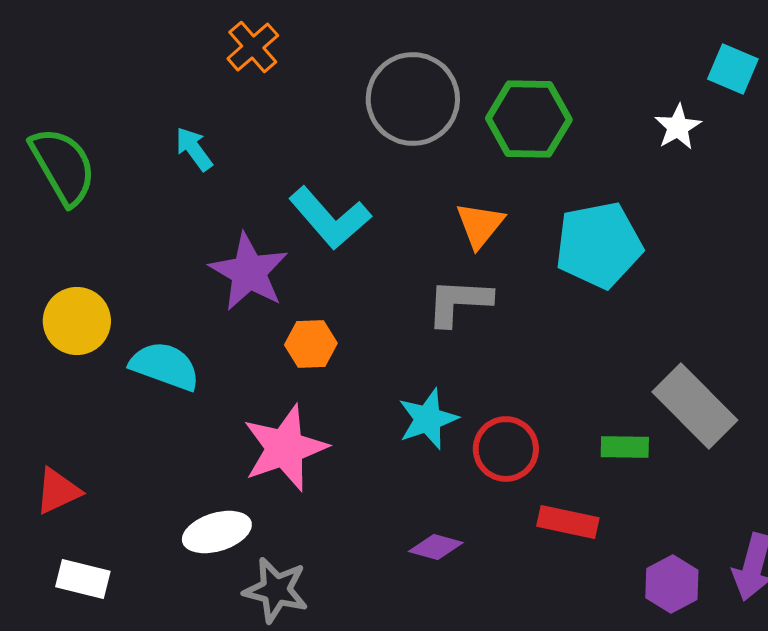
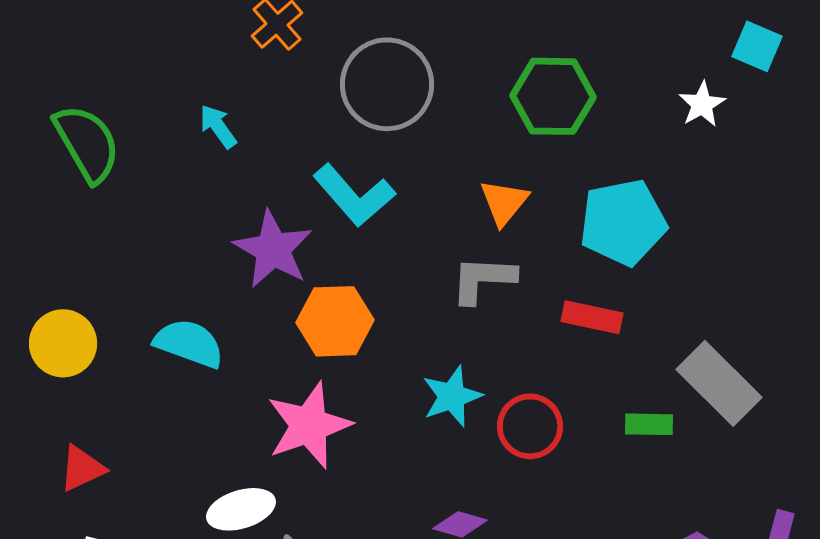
gray circle: (413, 99) -> (387, 84), moved
yellow circle: (77, 321) -> (63, 343), moved
orange hexagon: (311, 344) -> (335, 321), size x1.5
red rectangle: (568, 522) -> (592, 317), moved

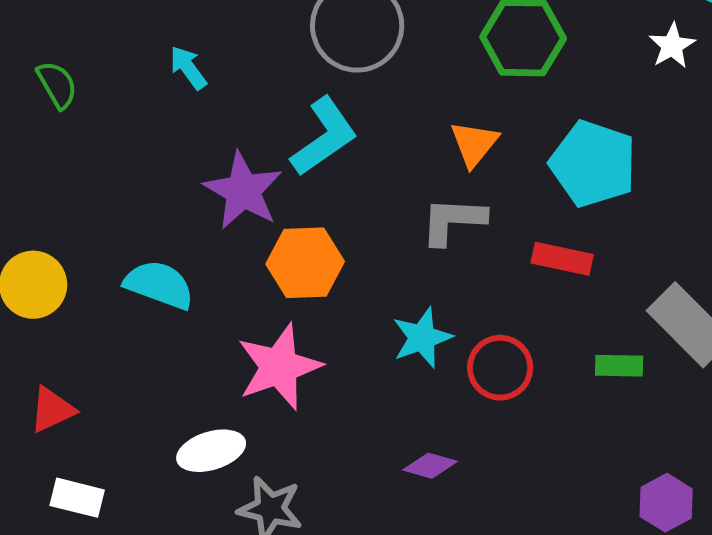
green semicircle: (87, 143) -> (57, 85), size x0.6
cyan L-shape: (354, 195) -> (324, 137), turned -84
cyan pentagon: (623, 222) -> (593, 164), turned 30

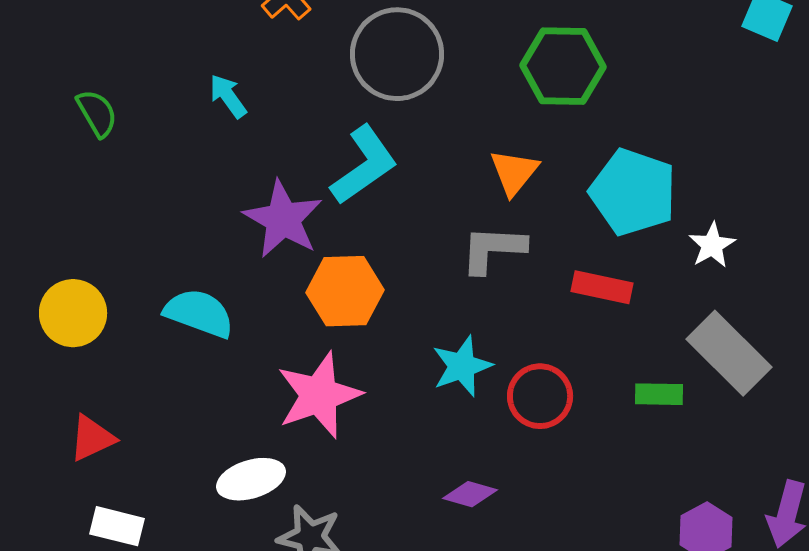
white star: (672, 46) -> (712, 245), moved

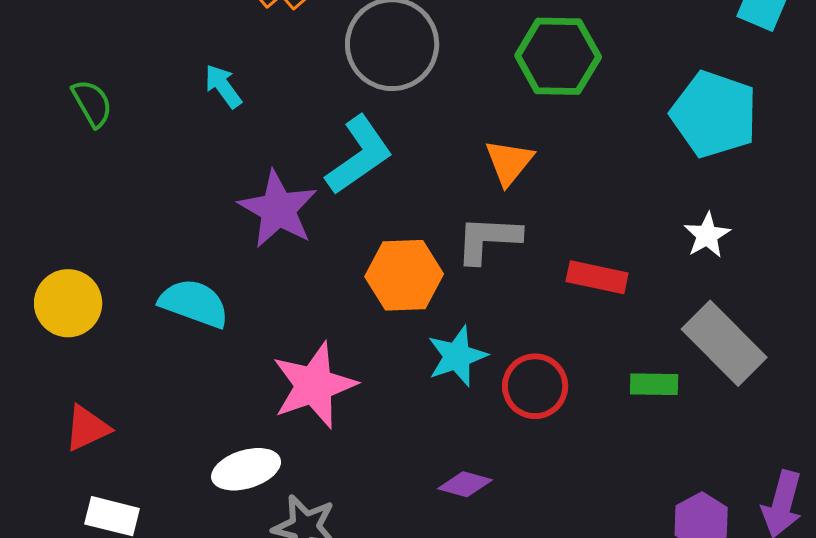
cyan pentagon: (633, 192) -> (714, 114), moved
orange hexagon: (345, 291) -> (404, 275), moved

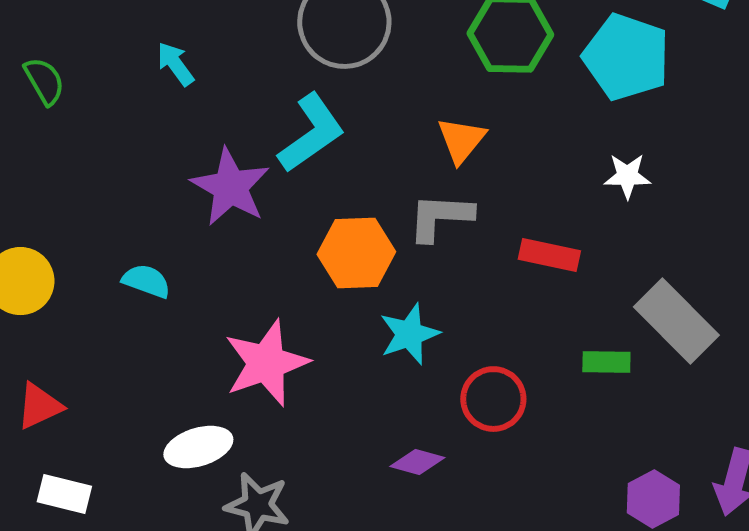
cyan pentagon: (714, 114) -> (626, 57), moved
white star: (707, 235) -> (627, 176), moved, turned 30
cyan semicircle: (194, 303) -> (146, 281), size x0.7
red circle: (535, 386) -> (493, 399), moved

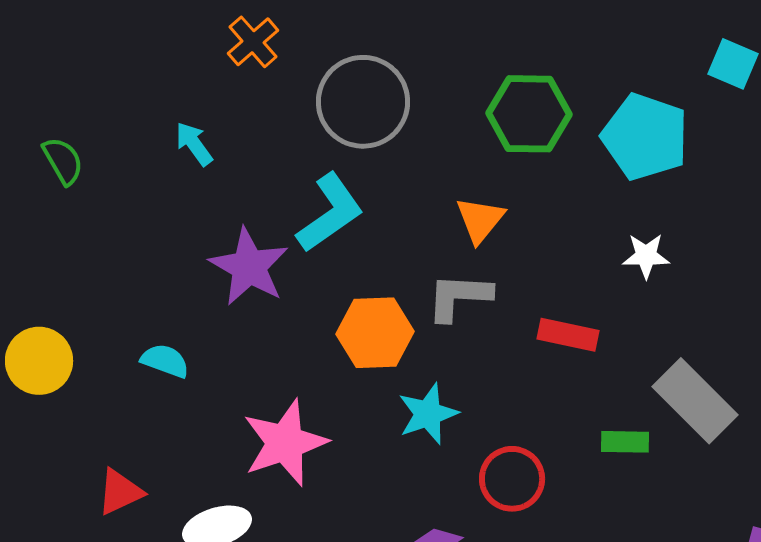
red triangle: (39, 406) -> (120, 492), moved

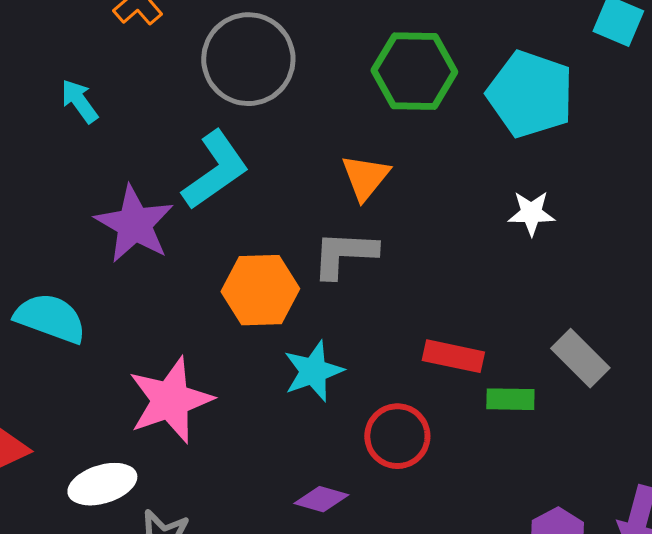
red rectangle: (568, 335) -> (453, 356), moved
cyan semicircle: (165, 361) -> (50, 318), size x1.5
gray rectangle: (695, 401) -> (580, 358), size x0.7

